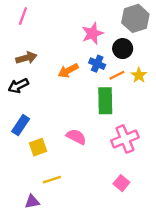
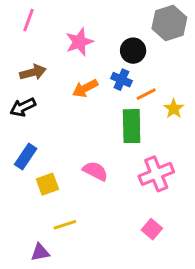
pink star: (92, 33) -> (79, 42), moved
black circle: (123, 49) -> (133, 51), moved
yellow star: (139, 75) -> (174, 109), moved

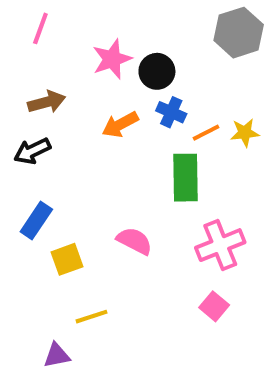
black circle: (133, 51) -> (157, 71), moved
yellow star: (174, 109) -> (245, 133), moved, turned 30
pink square: (152, 229) -> (214, 306), moved

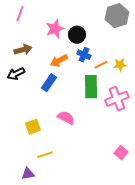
blue rectangle: (36, 220) -> (49, 83), moved
pink cross: (220, 245) -> (117, 99), moved
pink square: (214, 306) -> (121, 153), moved

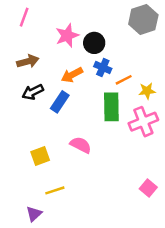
yellow star: (120, 65) -> (147, 91), moved
black arrow: (16, 74) -> (33, 92), moved
purple triangle: (28, 174) -> (34, 214), turned -32

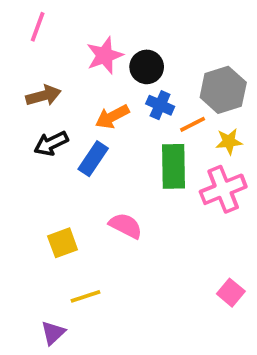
gray hexagon: (143, 20) -> (223, 90), moved

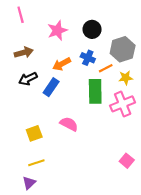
pink line: (38, 27) -> (21, 15), turned -35
black circle: (147, 67) -> (92, 29), moved
yellow line: (85, 296) -> (36, 163), moved

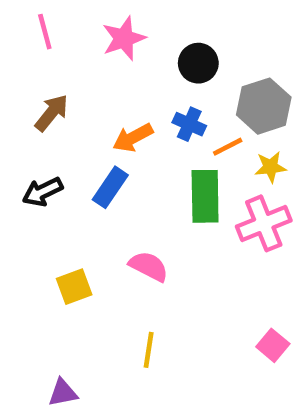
pink star: (57, 30) -> (124, 38), moved
brown arrow: (24, 52) -> (52, 113), turned -36
black arrow: (28, 79) -> (43, 192), moved
yellow line: (36, 163) -> (149, 350), moved, turned -63
purple triangle: (29, 183) -> (63, 393), turned 32

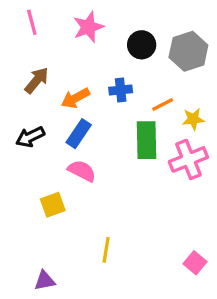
gray hexagon: (264, 106) -> (188, 51), moved
blue cross: (189, 124) -> (121, 90), moved, turned -30
orange arrow: (133, 138) -> (75, 98), moved
pink semicircle: (149, 266) -> (82, 171), moved
pink square: (273, 345) -> (195, 263), moved

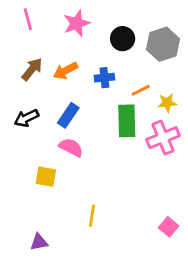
orange arrow: (75, 98) -> (65, 71), moved
yellow square: (53, 205) -> (46, 177), turned 30

